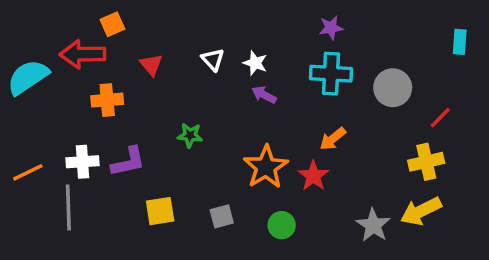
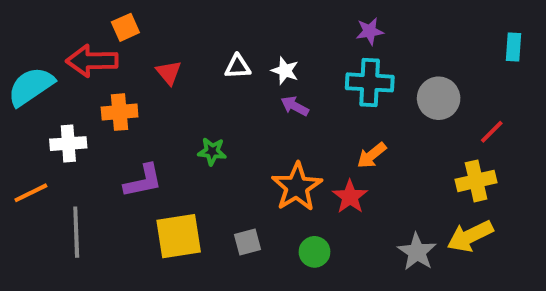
white triangle: (213, 60) -> (238, 67), turned -50
white cross: (82, 162) -> (68, 144), moved
yellow square: (160, 211) -> (179, 236), size x1.4

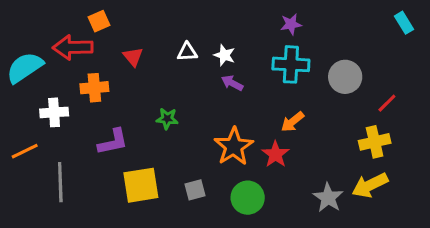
cyan rectangle: (513, 47) -> (404, 23), moved, turned -35
green circle: (315, 252) -> (248, 198), size x1.4

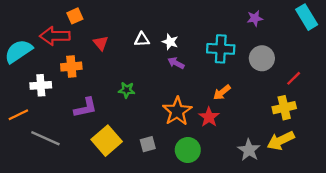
cyan rectangle: (404, 23) -> (307, 17), size x1.5
purple star: (291, 24) -> (255, 18), moved
gray line: (60, 182) -> (45, 138), turned -64
yellow square: (141, 185) -> (107, 141), turned -32

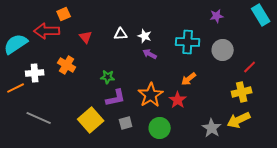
orange cross: (71, 67) -> (67, 65), moved, turned 36
purple L-shape: (85, 108) -> (116, 98), moved
orange line: (18, 115) -> (16, 88), moved

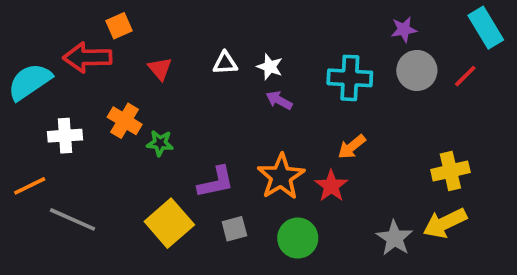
gray circle: (223, 50) -> (417, 70), moved
red line: (250, 67) -> (465, 76), moved
green star: (108, 77) -> (160, 143), moved
orange line: (16, 88) -> (30, 186), moved

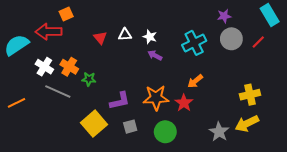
red triangle: (160, 69) -> (100, 38), moved
cyan cross: (350, 78) -> (194, 43), turned -30
white cross: (65, 136) -> (44, 67), moved, turned 36
orange star: (281, 177) -> (156, 98), turned 30
gray line: (72, 219) -> (58, 91), moved

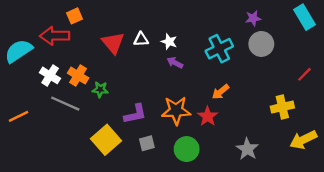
red triangle: (100, 38) -> (113, 43), size x1.5
red line: (258, 42) -> (305, 74), moved
yellow arrow: (247, 124) -> (303, 140), moved

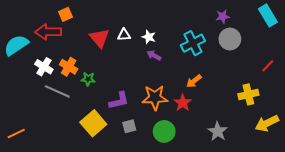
orange line: (18, 116) -> (16, 134), moved

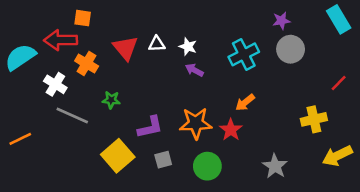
orange square: (66, 14) -> (83, 18), turned 32
orange cross: (69, 67) -> (87, 64), moved
orange line: (16, 134) -> (20, 139), moved

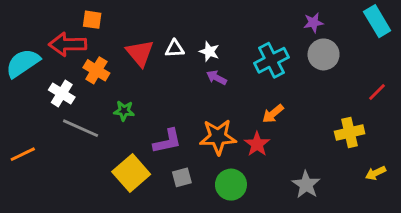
yellow arrow: (337, 156) -> (376, 173), size x0.6

